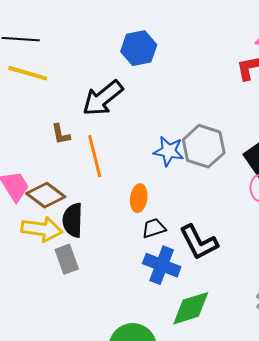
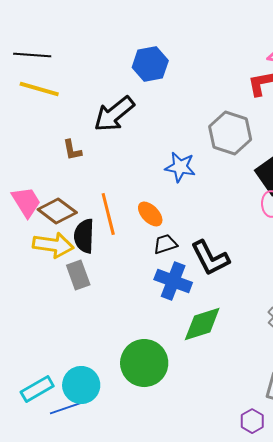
gray hexagon: (204, 146) -> (230, 133), moved
orange line: (95, 156) -> (108, 214), moved
orange ellipse: (139, 198) -> (150, 214), turned -52

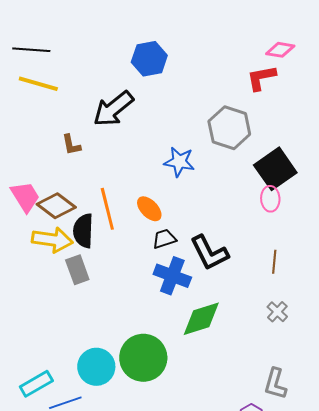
cyan circle: (81, 385) -> (96, 367), moved

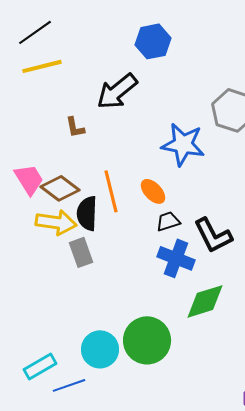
black line: (31, 50) -> (35, 32), turned -39
yellow line: (38, 84) -> (42, 66), turned -30
blue star: (179, 162) -> (183, 144), size x1.4

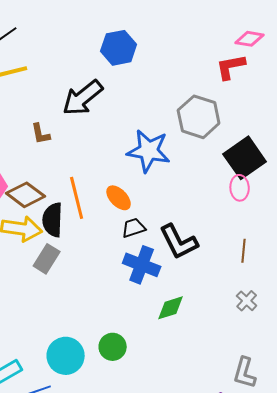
gray rectangle: (81, 252) -> (47, 259), turned 52
green diamond: (205, 301) -> (171, 308), size x0.7
green circle: (147, 340) -> (113, 347), size x0.6

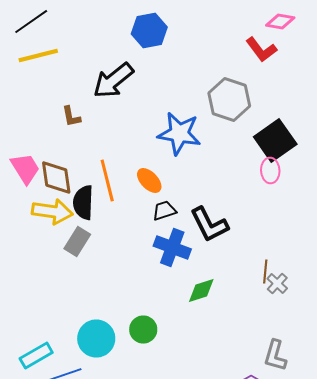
red L-shape: (231, 67) -> (261, 50), turned -116
brown diamond: (26, 195) -> (56, 178), turned 45
brown line: (244, 251) -> (265, 272), moved

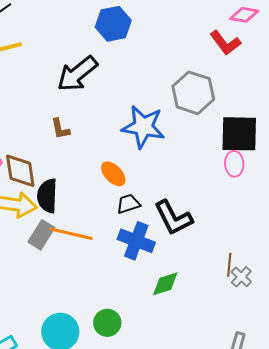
brown L-shape: (71, 116) -> (60, 129), moved
black square: (275, 140) -> (239, 134), turned 36
orange line: (107, 180) -> (71, 234), moved, turned -63

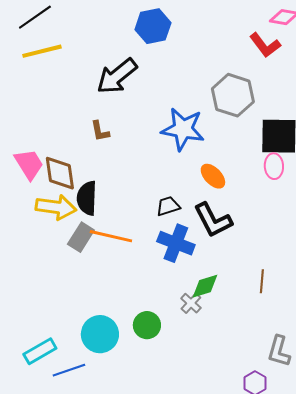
orange ellipse: (113, 174) -> (213, 176), moved
brown line: (229, 265) -> (262, 281), moved
gray cross: (241, 277) -> (191, 303), moved

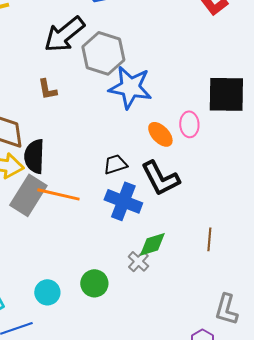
gray hexagon: (233, 95) -> (103, 53), moved
pink ellipse: (274, 166) -> (189, 124), moved
gray rectangle: (81, 237) -> (28, 195), size x1.4
cyan circle: (100, 334) -> (47, 292), size x0.7

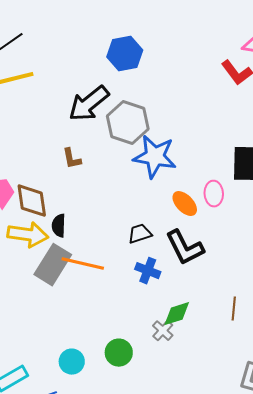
black semicircle: (34, 156) -> (59, 226), size x0.7
blue cross: (123, 201) -> (148, 271), size x0.7

